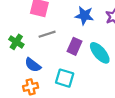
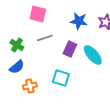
blue semicircle: (33, 65) -> (17, 67), moved, turned -77

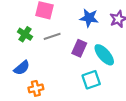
green cross: (17, 45) -> (25, 34), moved
cyan square: (61, 78) -> (91, 80), moved, turned -36

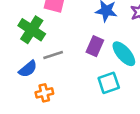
green cross: (25, 34) -> (32, 30), size x1.5
gray line: (52, 36) -> (53, 55), moved

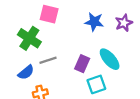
purple rectangle: (95, 46) -> (82, 64), moved

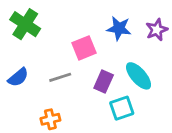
pink square: (49, 14) -> (84, 48), moved, turned -36
green cross: (29, 38) -> (25, 24), moved
blue semicircle: (26, 72) -> (18, 77), moved

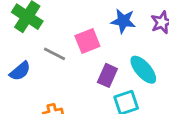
gray line: (60, 77) -> (54, 54), moved, turned 45

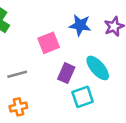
gray line: (54, 54) -> (17, 74), moved, turned -42

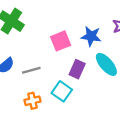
blue star: (80, 25) -> (91, 36), moved
cyan square: (83, 97) -> (62, 91), moved, turned -36

